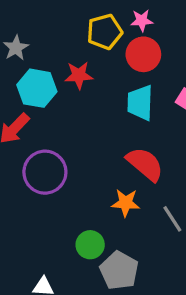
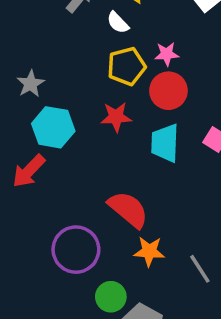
red star: (79, 75) -> (116, 117), moved
red semicircle: (145, 164) -> (128, 209), moved
purple circle: (45, 172) -> (76, 250), moved

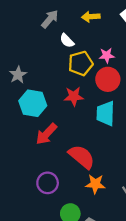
white semicircle: (118, 23) -> (67, 41), moved
red arrow: (29, 171) -> (46, 134), moved
purple circle: (76, 250) -> (48, 183), size x0.7

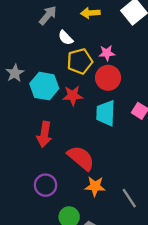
cyan hexagon: (33, 103) -> (44, 86), moved
red arrow: (46, 134) -> (44, 134), turned -35

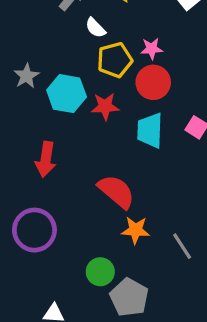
red arrow: (44, 134) -> (46, 159), moved
purple circle: (46, 185) -> (34, 230), moved, size x1.4

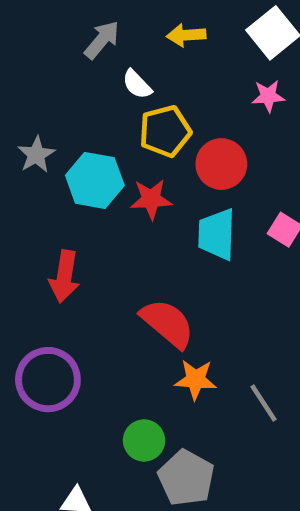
pink star: (152, 49) -> (268, 96), moved

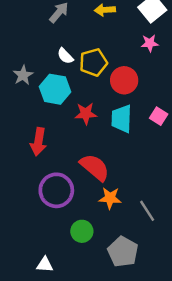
white semicircle: (137, 84) -> (65, 56), moved
red star: (151, 199) -> (86, 114), moved
purple circle: (48, 380) -> (56, 190), moved
gray pentagon: (186, 478) -> (123, 252), moved

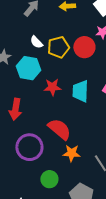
red circle: (124, 80) -> (84, 47), moved

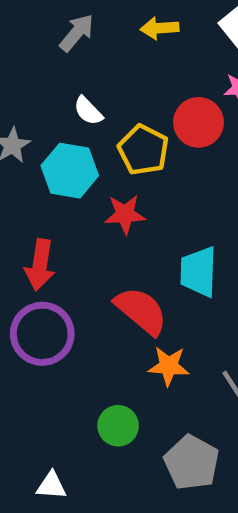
yellow pentagon: (58, 47) -> (143, 150), moved, turned -30
cyan trapezoid: (80, 91) -> (198, 272), moved
purple circle: (29, 147) -> (42, 334), moved

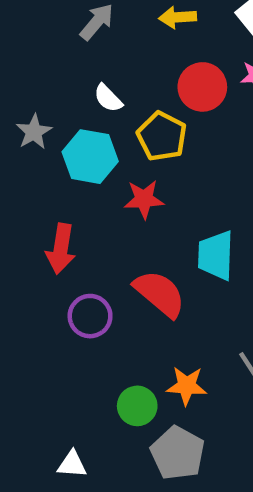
red circle: (198, 122) -> (202, 87), moved
purple circle: (42, 334) -> (90, 316), moved, size x0.7
orange star: (169, 366) -> (187, 386), moved
gray pentagon: (192, 462) -> (178, 453), moved

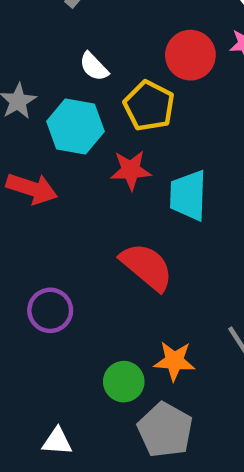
red arrow: (61, 249) -> (32, 189), moved, turned -81
cyan trapezoid: (216, 255) -> (188, 195), moved
purple circle: (90, 316) -> (50, 310), moved

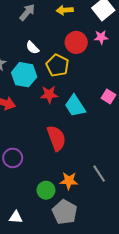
cyan trapezoid: (188, 195) -> (75, 106), turned -35
red semicircle: (147, 267) -> (56, 138), turned 30

